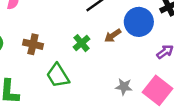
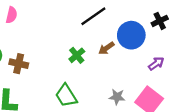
brown cross: (33, 44) -> (19, 64), moved
green trapezoid: (58, 75) -> (66, 96), moved

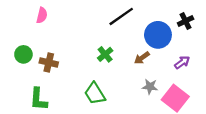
brown arrow: (106, 48) -> (142, 58), moved
gray star: (117, 97) -> (150, 87), moved

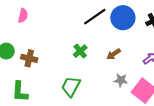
blue circle: (158, 35) -> (123, 18), moved
green trapezoid: (95, 93) -> (71, 86), turned 60

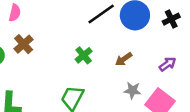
brown cross: (29, 58) -> (24, 44), moved, turned 35

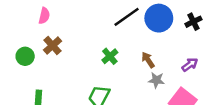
brown arrow: (124, 59) -> (148, 60), turned 91
gray star: (132, 90) -> (156, 80), moved

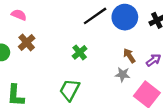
pink semicircle: (44, 16) -> (19, 15), turned -80
brown arrow: (148, 60) -> (129, 56), moved

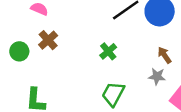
green trapezoid: (70, 90) -> (113, 94), moved

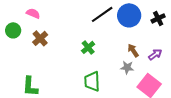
green circle: (19, 51) -> (13, 30), moved
green trapezoid: (113, 94) -> (92, 81), turned -30

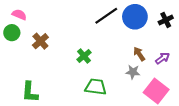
pink semicircle: (33, 13) -> (19, 15), moved
green cross: (88, 47) -> (84, 56), moved
green trapezoid: (92, 81) -> (96, 87), turned 100

